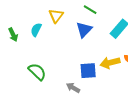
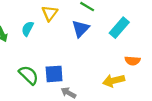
yellow arrow: (110, 63) -> (114, 81), moved
blue square: (88, 71) -> (54, 74), moved

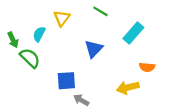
blue triangle: (81, 29) -> (94, 49), moved
green semicircle: (29, 75) -> (30, 58), moved

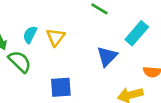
yellow triangle: (62, 18) -> (56, 37), moved
blue triangle: (94, 49) -> (107, 56), moved

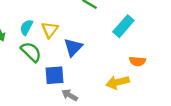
blue triangle: (107, 56) -> (73, 47), moved
green semicircle: (20, 62) -> (31, 52), moved

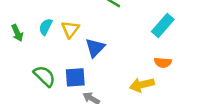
cyan rectangle: (123, 26) -> (163, 26), moved
green semicircle: (31, 52) -> (44, 76), moved

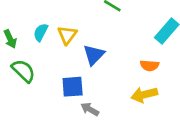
orange semicircle: (163, 63) -> (149, 65), moved
green semicircle: (44, 76) -> (23, 71), moved

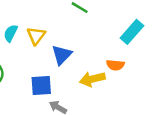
yellow arrow: (144, 95) -> (92, 79), moved

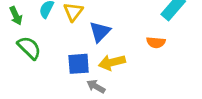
yellow arrow: (92, 79) -> (112, 62), moved

